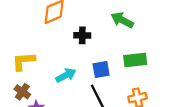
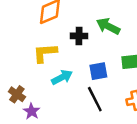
green arrow: (122, 20) -> (108, 26), moved
yellow L-shape: (24, 61) -> (45, 53), moved

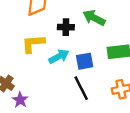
cyan arrow: (62, 77) -> (59, 56), moved

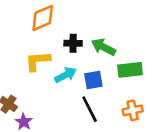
green arrow: (94, 18) -> (103, 47), moved

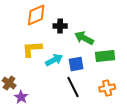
black cross: (73, 43) -> (60, 26), moved

